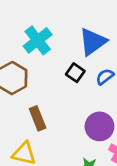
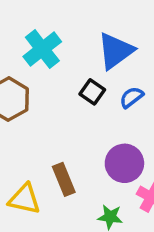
brown rectangle: (38, 118) -> (64, 179), moved

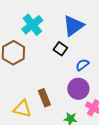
blue semicircle: (132, 97) -> (82, 65), moved

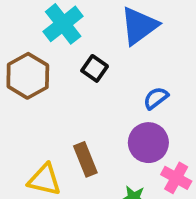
black square: (60, 49) -> (95, 68), moved

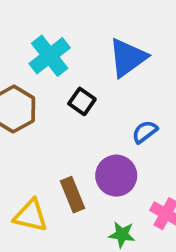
purple circle: (148, 143) -> (116, 176), moved

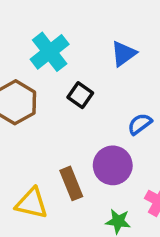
blue triangle: (128, 58) -> (124, 54), size x0.7

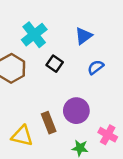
blue semicircle: (140, 124) -> (96, 67), moved

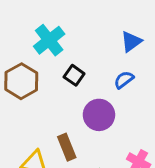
blue triangle: (84, 36) -> (131, 42), moved
purple circle: (76, 111) -> (99, 115), moved

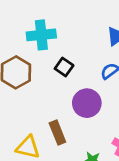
cyan cross: (49, 40) -> (41, 35), turned 32

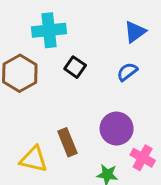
purple circle: (87, 103) -> (117, 129), moved

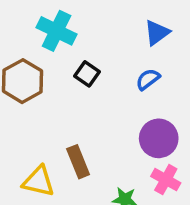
cyan cross: (49, 30) -> (57, 31), turned 32
purple circle: (117, 129) -> (159, 138), moved

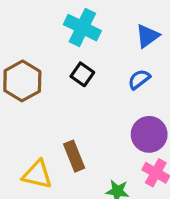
cyan cross: (57, 31) -> (82, 28), moved

